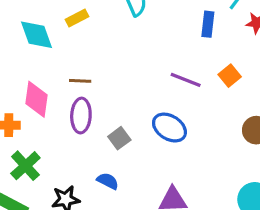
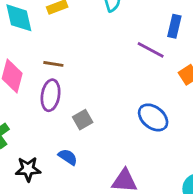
purple line: (186, 80) -> (151, 50), moved
blue ellipse: (169, 128) -> (153, 117), moved

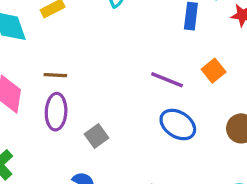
purple line: (151, 50) -> (167, 80), moved

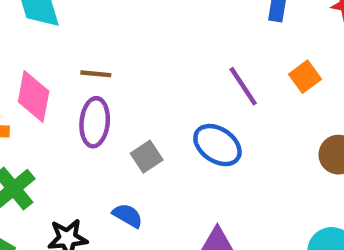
purple line: (167, 80) -> (243, 86), turned 32
blue ellipse: (178, 125) -> (217, 145), moved

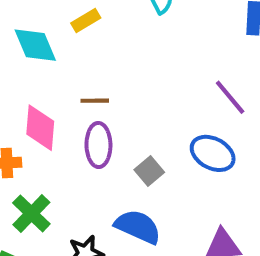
blue semicircle: (128, 216) -> (138, 227), size x1.6

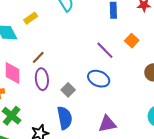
brown line: (95, 101) -> (38, 57), turned -40
blue semicircle: (138, 227) -> (65, 118), turned 60

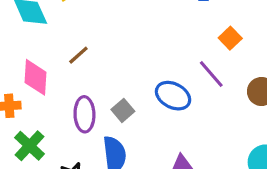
purple line: (105, 50) -> (211, 74), moved
purple ellipse: (42, 79) -> (84, 114), moved

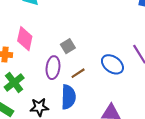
brown line: (78, 55) -> (78, 73), moved
gray square: (123, 110) -> (68, 46), moved

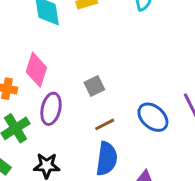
purple ellipse: (53, 68) -> (51, 109), moved
blue semicircle: (68, 97) -> (107, 159), moved

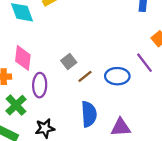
blue ellipse: (153, 117) -> (117, 76), turned -30
brown line: (105, 124) -> (85, 76), moved

